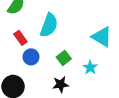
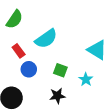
cyan semicircle: (49, 25) -> (46, 39), turned 35
green square: (64, 58) -> (60, 70), turned -32

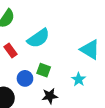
blue circle: (29, 69) -> (25, 78), moved
green square: (60, 70) -> (44, 70), moved

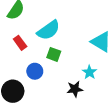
green square: (44, 70) -> (54, 54), moved
black star: (50, 96) -> (75, 89), moved

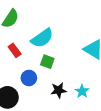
cyan star: (89, 72) -> (82, 91), moved
black star: (75, 89) -> (59, 90), moved

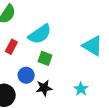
red rectangle: (15, 50) -> (11, 47), turned 64
black star: (59, 90) -> (44, 88), moved

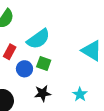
blue circle: (26, 75) -> (24, 69), moved

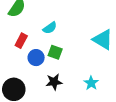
cyan semicircle: (38, 39) -> (50, 28), size x0.6

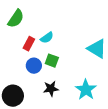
red rectangle: (21, 41) -> (29, 44), moved
cyan star: (91, 83) -> (86, 90), size x1.5

